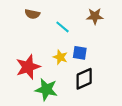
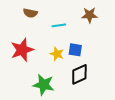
cyan line: (62, 27) -> (59, 25), turned -48
red star: (28, 67) -> (22, 50), moved

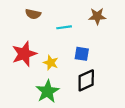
yellow star: (57, 54) -> (51, 63), moved
green star: (44, 85) -> (47, 91), turned 30

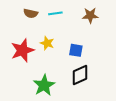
cyan line: (64, 27) -> (55, 13), moved
yellow star: (51, 63) -> (47, 43), moved

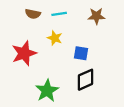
yellow star: (47, 43) -> (55, 38), moved

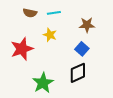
brown star: (96, 16) -> (87, 25), moved
blue square: (81, 53) -> (82, 49), moved, turned 32

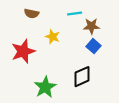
cyan line: (54, 13) -> (75, 14), moved
blue square: (82, 49) -> (94, 46), moved

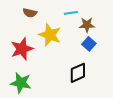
yellow star: (53, 37) -> (50, 35), size x1.6
green star: (45, 87) -> (21, 83), moved, turned -30

